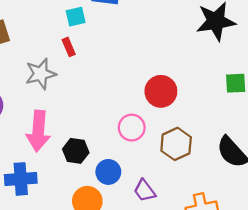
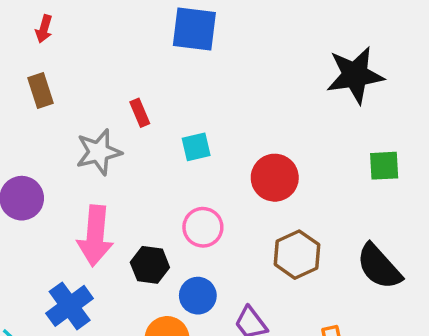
cyan square: (76, 17) -> (196, 147), moved
pink circle: (132, 128) -> (203, 227), moved
blue cross: (21, 179) -> (70, 306), turned -32

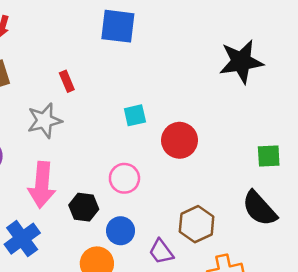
red rectangle: (140, 113) -> (67, 81), moved
cyan square: (196, 147) -> (135, 115), moved
green square: (384, 166) -> (269, 156), moved
brown hexagon: (297, 255) -> (197, 224), moved

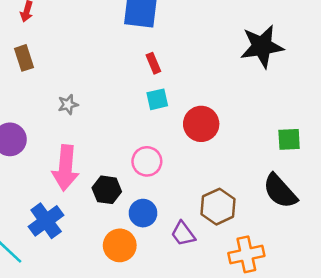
red rectangle: (67, 81) -> (153, 63), moved
gray star: (44, 121) -> (68, 105), size x0.6

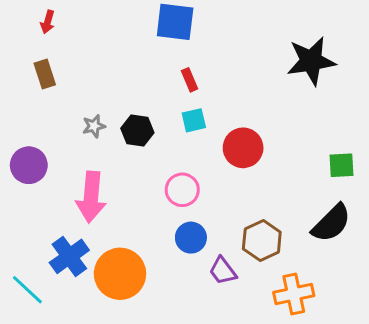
black hexagon: (107, 190) -> (137, 130), moved
black semicircle: (280, 191) -> (331, 223), turned -93
blue circle: (143, 213) -> (191, 238), moved
orange circle: (120, 245) -> (120, 274), moved, size x1.4

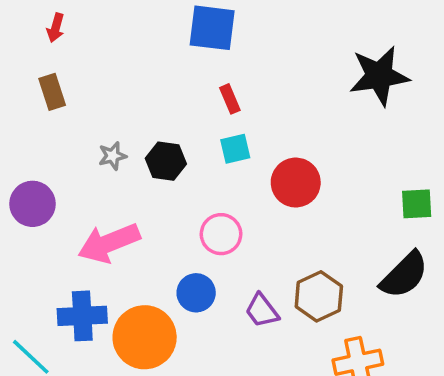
pink arrow: (91, 197) -> (109, 243), turned 63
blue circle: (191, 238) -> (196, 293), moved
blue cross: (69, 256) -> (82, 316), turned 33
purple trapezoid: (223, 271) -> (262, 311), moved

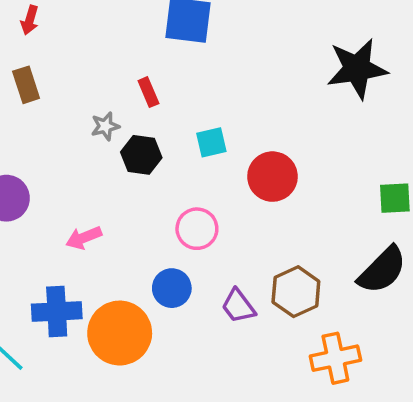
red rectangle: (230, 99) -> (148, 92), moved
gray star: (113, 156) -> (105, 126), moved
pink arrow: (109, 243) -> (84, 238), size x0.6

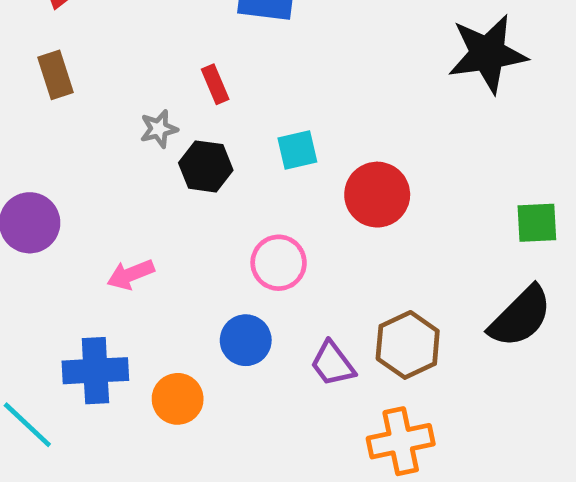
orange circle: (120, 333) -> (178, 399), size x0.6
orange cross: (335, 358) -> (401, 441), moved

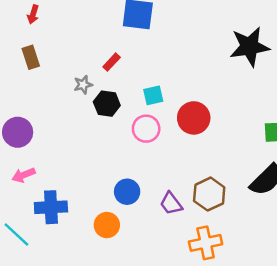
red rectangle: (215, 84) -> (112, 62), turned 66
pink circle: (279, 263) -> (146, 129), moved
pink arrow: (131, 274) -> (24, 175), moved
orange circle: (178, 399) -> (107, 225), moved

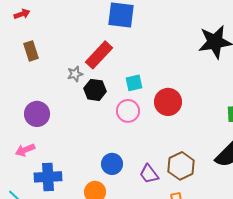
red arrow: (33, 14) -> (22, 14), moved, turned -126
red rectangle: (112, 62) -> (99, 55), size x1.8
purple circle: (18, 132) -> (37, 114), moved

